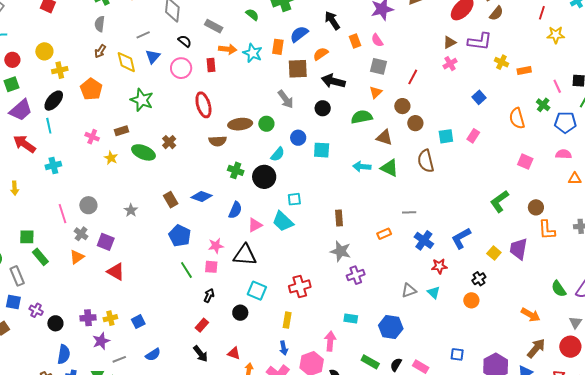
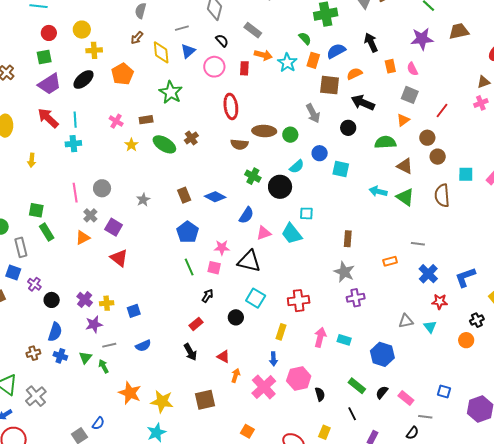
green semicircle: (252, 15) -> (305, 38), moved
cyan line: (49, 126) -> (75, 120), moved
purple cross: (88, 318) -> (85, 300), turned 35
pink arrow: (330, 341) -> (320, 337), moved

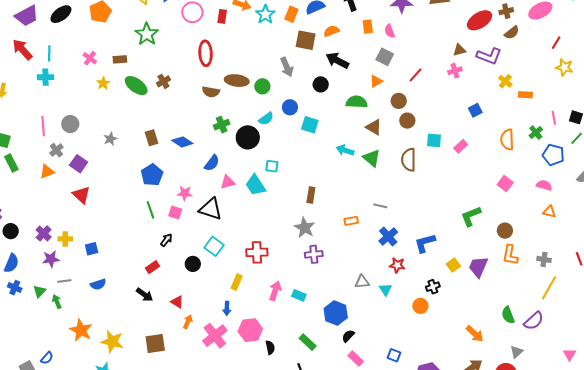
green cross: (253, 176) -> (222, 125), turned 35
black arrow: (190, 352) -> (145, 295), turned -30
black semicircle: (382, 392) -> (348, 336), moved

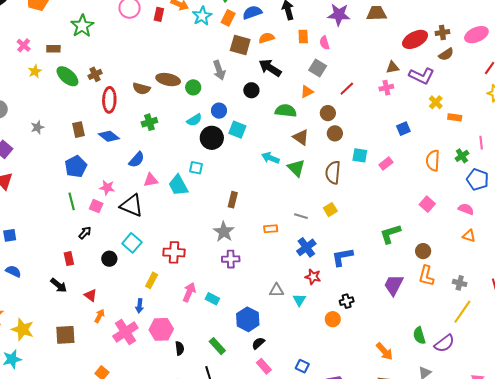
red ellipse: (206, 53) -> (109, 100), moved
black circle: (248, 137) -> (212, 138), moved
yellow square: (453, 265) -> (330, 210), moved
red rectangle: (152, 267) -> (69, 259), turned -72
blue semicircle: (98, 284) -> (13, 271), turned -140

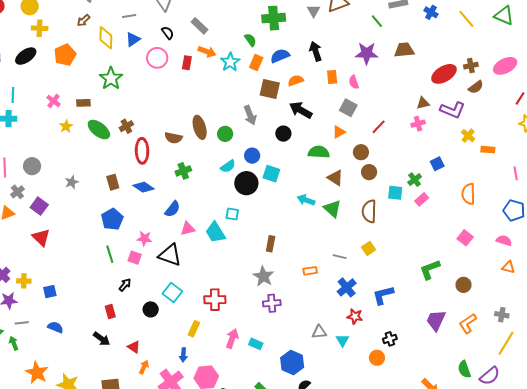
brown ellipse: (168, 80) -> (200, 127), turned 65
green cross: (462, 156) -> (415, 180), moved
orange L-shape: (426, 276) -> (468, 323), moved, turned 45

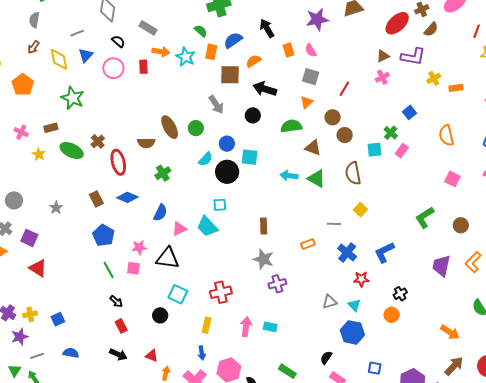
yellow cross: (468, 136) -> (434, 78), turned 32
black arrow: (125, 285) -> (116, 301), moved, turned 104
blue hexagon: (292, 362) -> (352, 332), moved

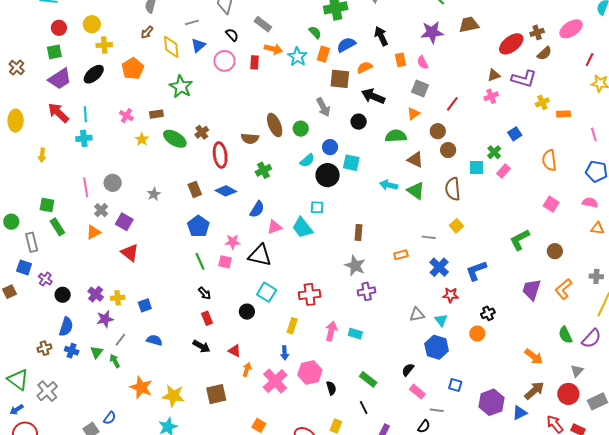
gray line: (37, 356) -> (120, 340), turned -40

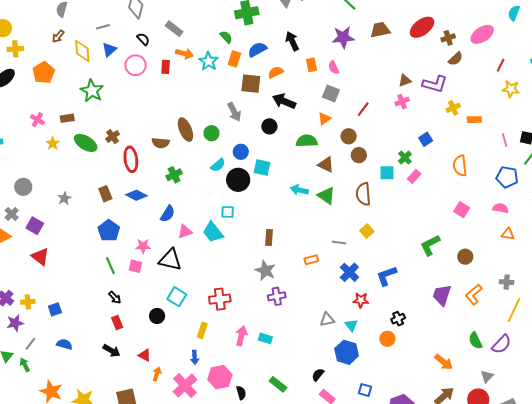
red ellipse: (511, 44) -> (422, 27), moved

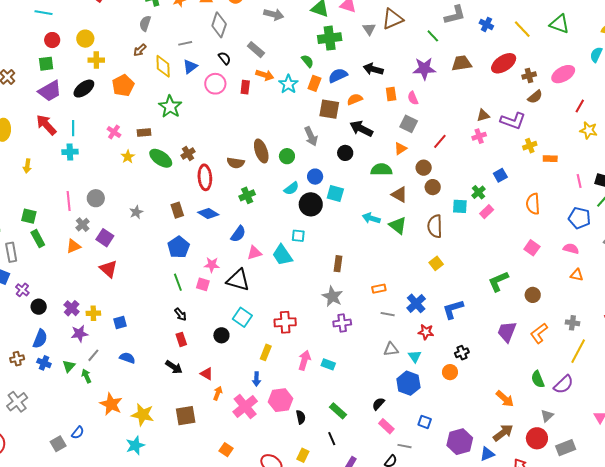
black arrow: (292, 41) -> (373, 69), turned -54
gray line: (339, 242) -> (388, 314), moved

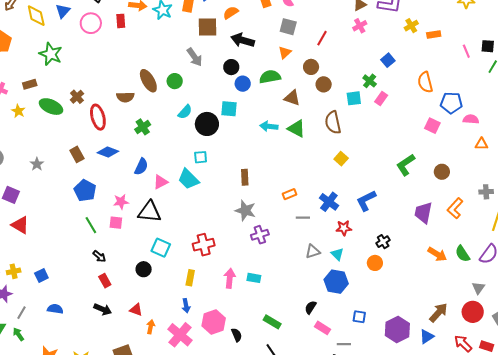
blue circle: (315, 177) -> (243, 84), moved
blue pentagon: (579, 218) -> (451, 103), moved
orange arrow: (505, 399) -> (437, 254), moved

